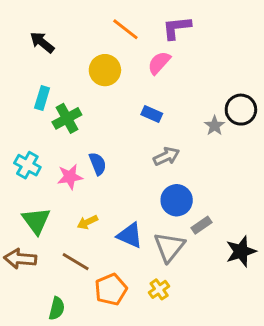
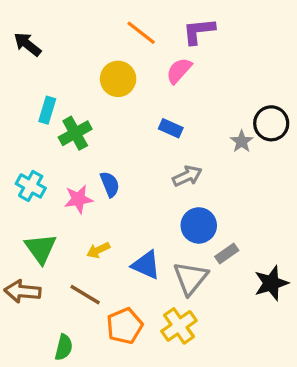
black arrow: (42, 42) -> (27, 44), moved
yellow cross: (159, 289) -> (179, 326), size x1.5

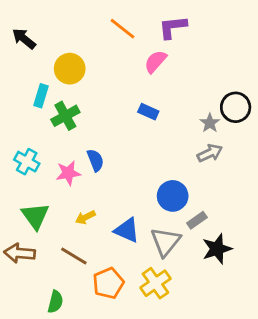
yellow circle: (118, 79) -> (70, 69), moved
gray arrow: (187, 176) -> (210, 153), moved
black star: (271, 283) -> (217, 249), moved

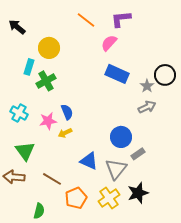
blue rectangle: (148, 112) -> (117, 74), moved, size x1.6
yellow arrow: (85, 217) -> (65, 133), moved
black star: (217, 249) -> (138, 193), moved

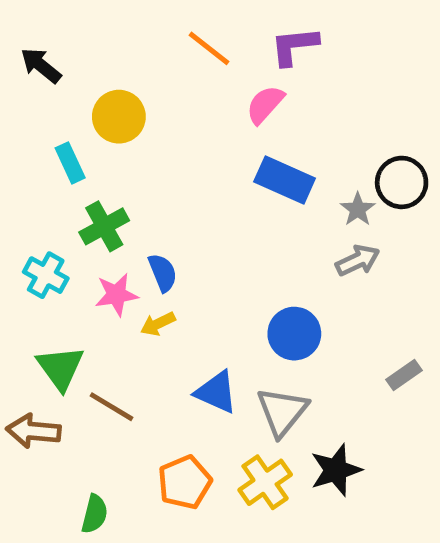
cyan rectangle: (29, 67) -> (70, 163), turned -42
green cross: (46, 81) -> (104, 226), moved
gray rectangle: (138, 154) -> (404, 375), moved
brown line: (52, 179) -> (112, 407), moved

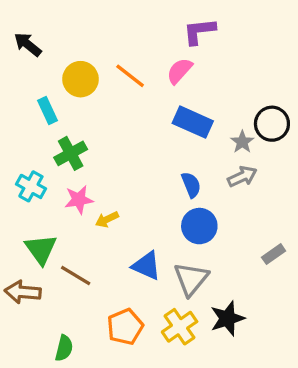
orange line: (209, 48) -> (130, 76), moved
blue semicircle: (163, 273) -> (191, 185), moved

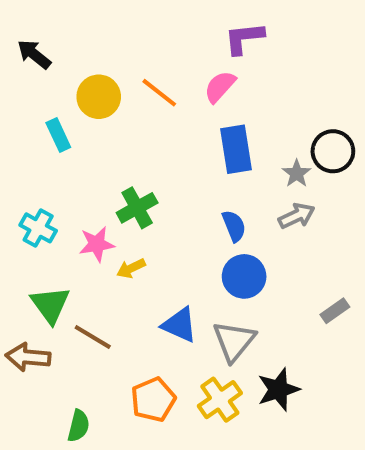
blue rectangle: (193, 122) -> (236, 149), turned 57
green cross: (71, 153) -> (137, 208), moved

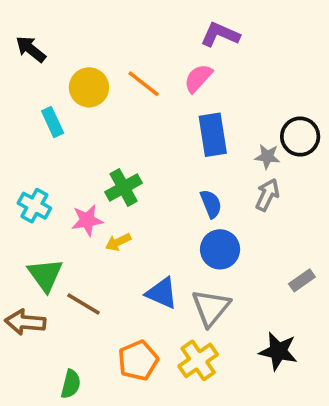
purple L-shape: (244, 38) -> (220, 35), turned 30
gray star: (297, 173) -> (267, 157), turned -30
gray arrow: (297, 216) -> (267, 195), turned -40
black star: (278, 389) -> (278, 351), moved, turned 30

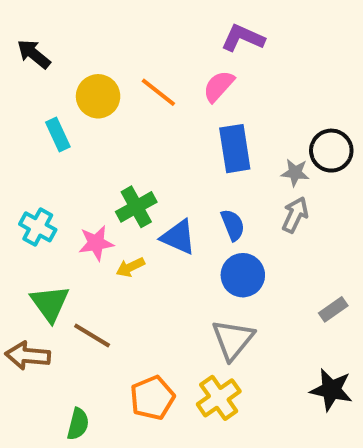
blue triangle: (162, 293) -> (178, 237), moved
black star: (278, 351) -> (331, 390), moved

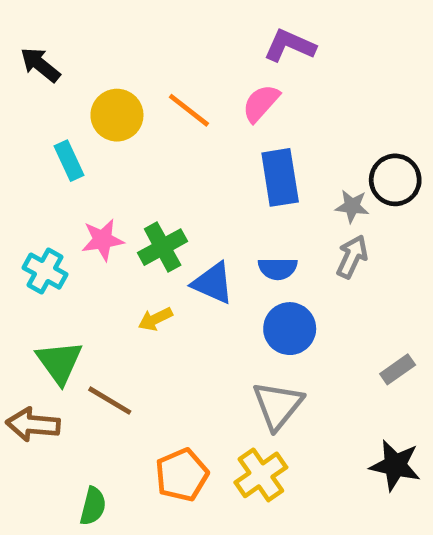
blue semicircle: (233, 225) -> (278, 269), turned 112
pink star: (96, 243) -> (103, 240), moved

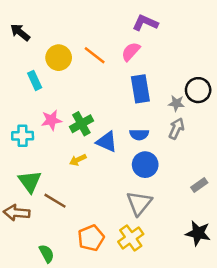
cyan cross: (45, 271) -> (23, 136), turned -30
green semicircle: (93, 506) -> (47, 254), turned -42

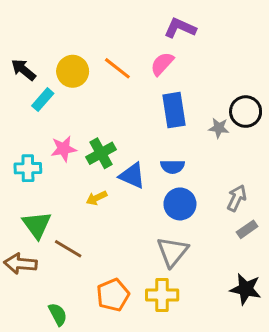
black arrow: (20, 32) -> (23, 70), moved
cyan rectangle: (35, 80) -> (43, 100), turned 66
gray arrow: (176, 129) -> (237, 198), moved
yellow cross: (131, 238) -> (162, 295), turned 35

